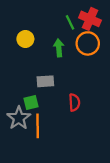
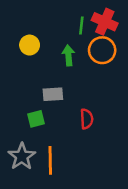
green line: (70, 22) -> (81, 26), turned 32
gray star: (19, 118) -> (22, 156), moved
orange line: (38, 126) -> (50, 160), moved

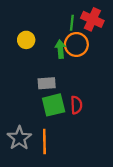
orange circle: (102, 50) -> (76, 44), moved
green square: (36, 119) -> (54, 105), moved, size x1.5

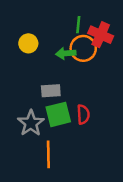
red cross: (92, 19) -> (101, 35), moved
green arrow: (60, 49) -> (66, 53), turned -90
gray star: (19, 138) -> (31, 123), moved

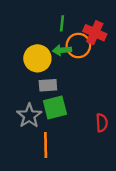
green line: (78, 25) -> (62, 23), moved
yellow circle: (28, 43) -> (37, 58), moved, size x1.5
red semicircle: (83, 114) -> (102, 123), moved

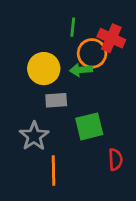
green arrow: (62, 50) -> (81, 70), moved
green square: (55, 108) -> (89, 126), moved
red semicircle: (102, 123) -> (115, 160), moved

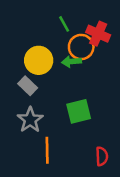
green line: (73, 27) -> (64, 24), turned -35
gray rectangle: (56, 100) -> (28, 86), moved, turned 48
red semicircle: (115, 160) -> (102, 156), moved

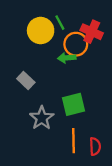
yellow circle: (39, 60) -> (41, 31), moved
gray star: (30, 120) -> (42, 118), moved
orange line: (47, 150) -> (74, 141), moved

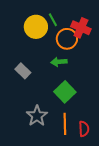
green arrow: (67, 58) -> (59, 62), moved
green square: (74, 104) -> (65, 92), turned -30
gray star: (42, 118) -> (37, 116), moved

